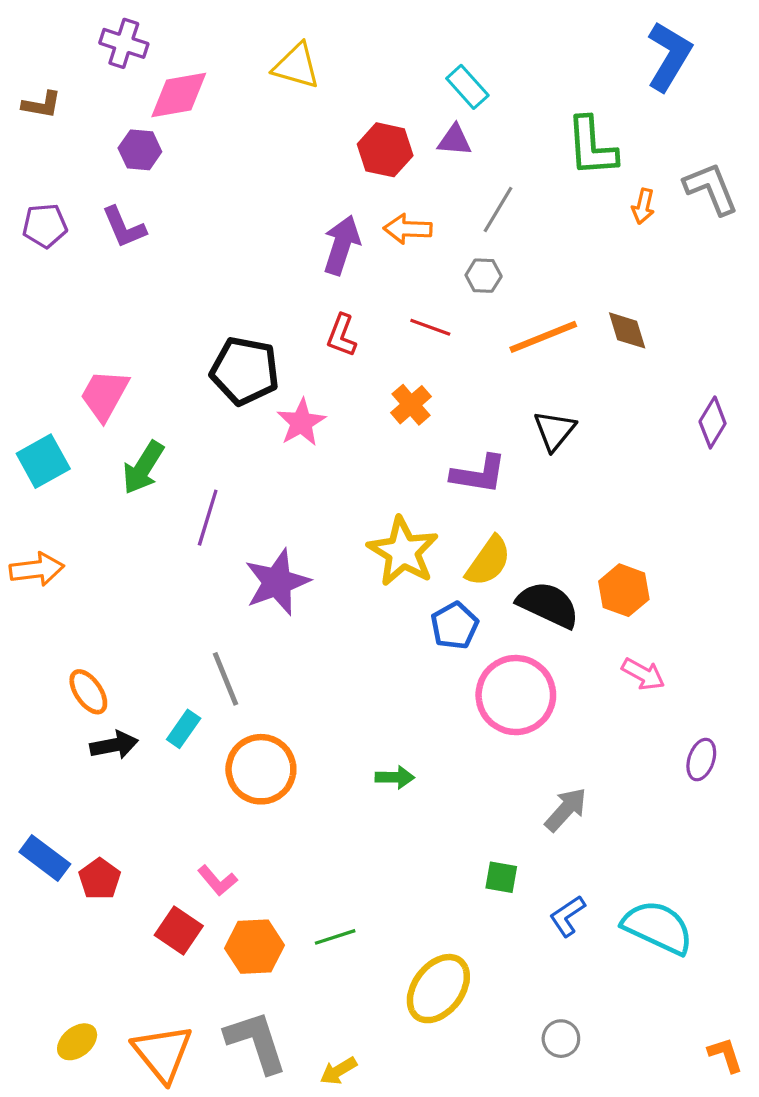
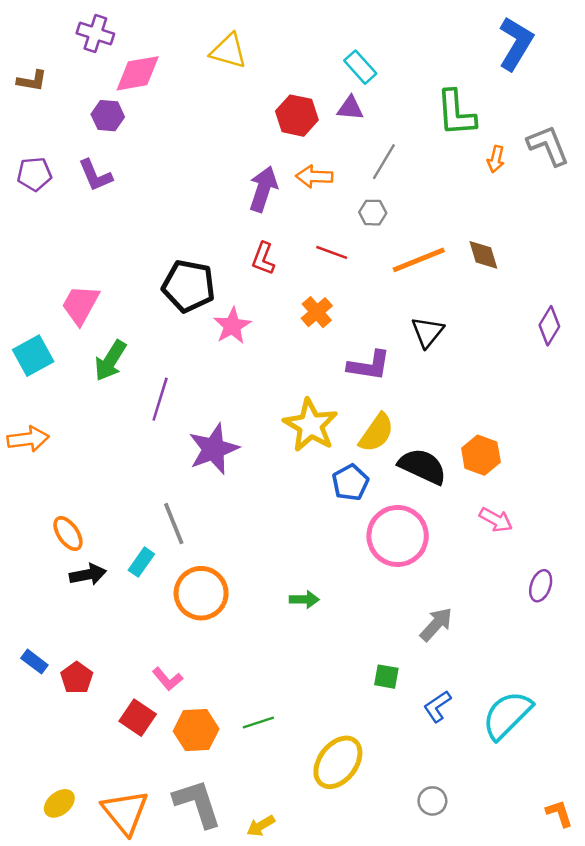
blue rectangle: (45, 858) -> (34, 662), size x0.7
cyan semicircle: (658, 927) -> (507, 715), turned -70

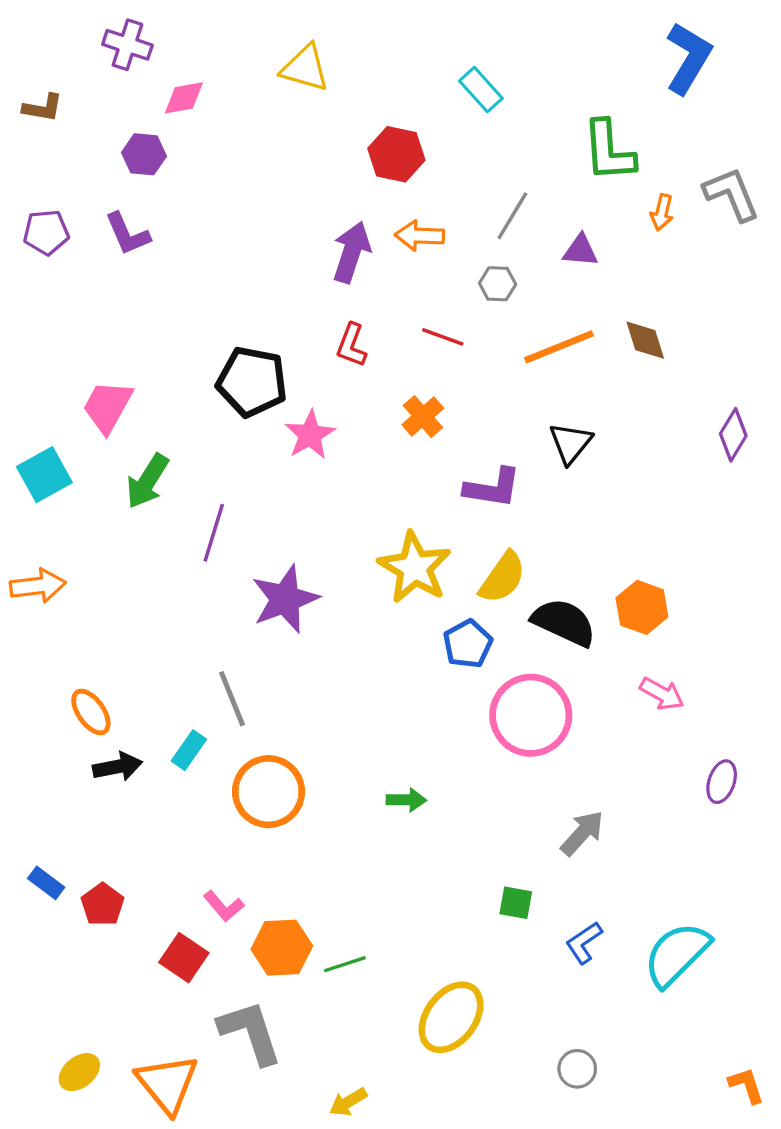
pink diamond: (138, 73) -> (184, 98), size x0.7
purple triangle: (350, 108) -> (581, 251), moved
orange hexagon: (196, 730) -> (282, 948), moved
gray L-shape: (197, 803) -> (250, 1032), moved

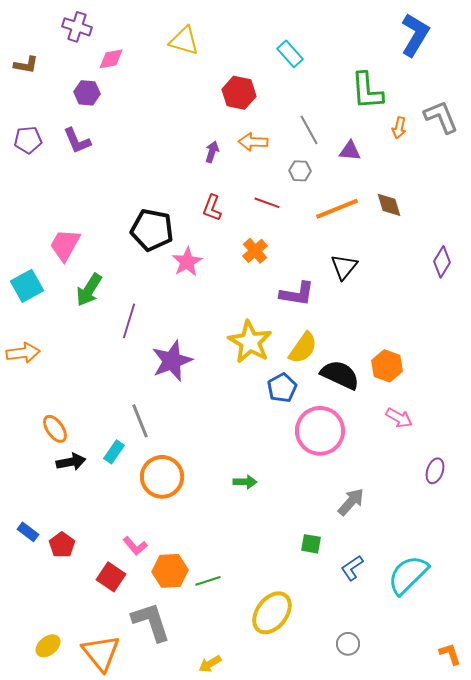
gray line: (512, 216) -> (309, 130), turned -60
purple arrow: (351, 252) -> (212, 152), size x0.6

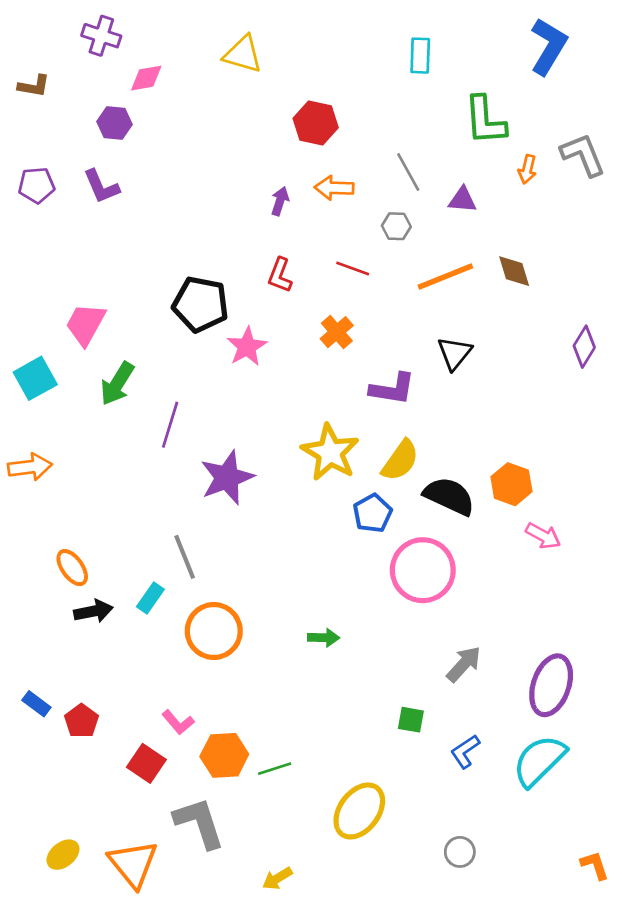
cyan rectangle: (290, 54) -> (420, 56), moved, turned 44
pink arrow: (399, 418) -> (543, 536), moved
purple ellipse: (435, 471) -> (551, 685), moved, size x1.8

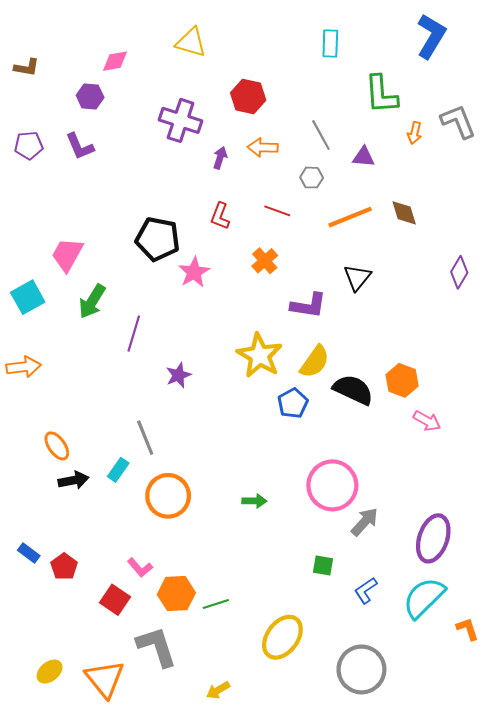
purple cross: (101, 36) -> (181, 120), moved, size x1.4
purple star: (227, 478) -> (178, 375), size x0.6
pink circle: (423, 570) -> (332, 485), moved
gray circle: (460, 852) -> (361, 669), size x2.0
orange L-shape: (595, 865) -> (468, 629), moved

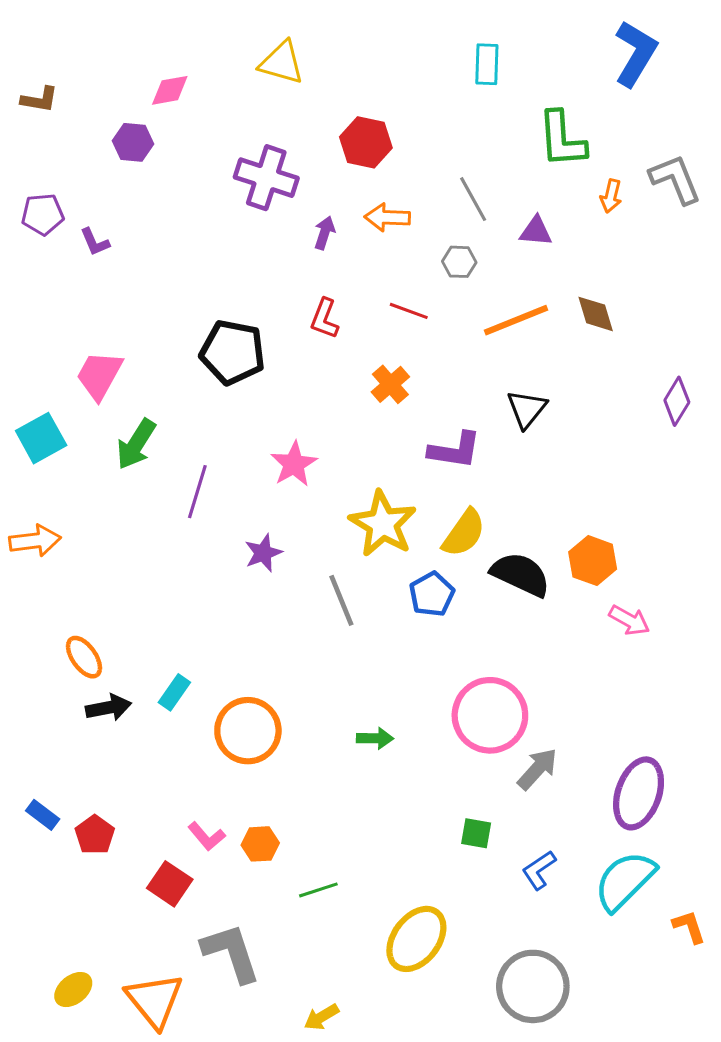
purple L-shape: (80, 146) -> (95, 242), moved, size x0.7
pink star: (194, 272) -> (294, 464), moved
gray line: (145, 438) -> (341, 600), moved
orange hexagon: (176, 594) -> (260, 844), moved, size x0.7

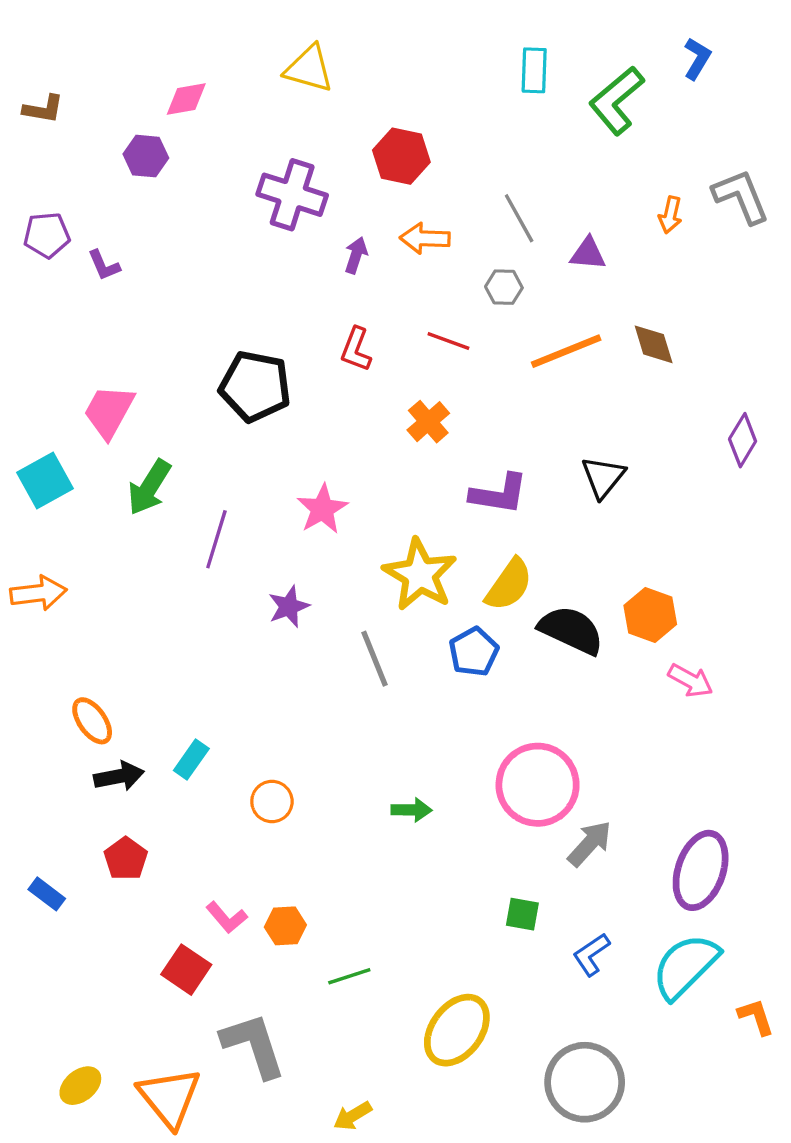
blue L-shape: (635, 54) -> (697, 59), size x0.6
green L-shape: (562, 139) -> (617, 101), moved, turned 54
black triangle: (527, 409) -> (603, 477), moved
orange circle: (248, 731) -> (272, 802), size x0.6
red pentagon: (95, 835) -> (126, 859), moved

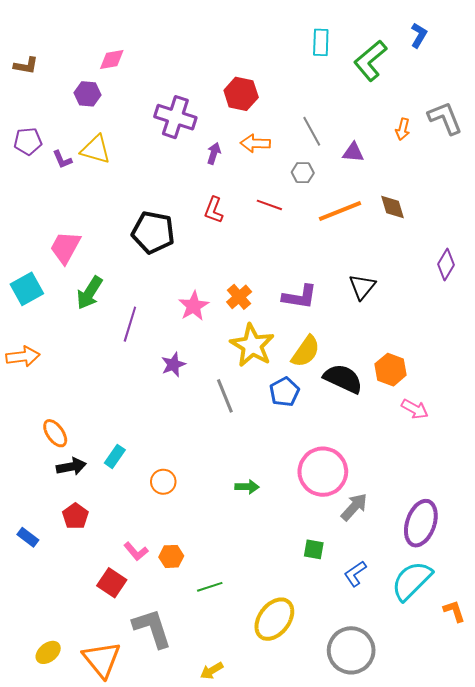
yellow triangle: (309, 69) -> (96, 149), moved
orange cross: (428, 422) -> (239, 297), moved

